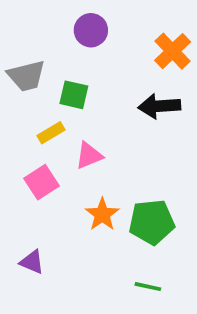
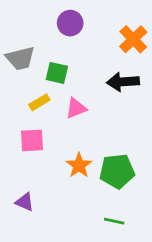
pink triangle: (89, 156) -> (76, 108), moved
pink square: (42, 182) -> (32, 140), turned 30

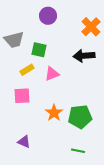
purple triangle: (25, 202) -> (24, 142), moved

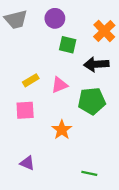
gray trapezoid: (14, 40) -> (16, 19), moved
green square: (39, 50) -> (68, 45), moved
green pentagon: (80, 117) -> (92, 101), moved

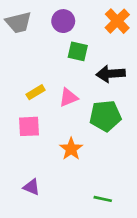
orange cross: (104, 31) -> (117, 21), moved

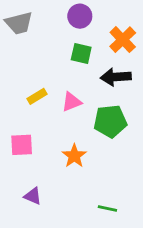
purple circle: (63, 21) -> (80, 16), moved
orange cross: (117, 21) -> (123, 40), moved
pink square: (29, 126) -> (22, 145), moved

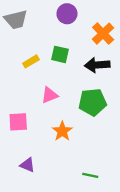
green square: (81, 53) -> (60, 54), moved
yellow rectangle: (37, 96) -> (31, 61), moved
pink triangle: (72, 102) -> (50, 95), moved

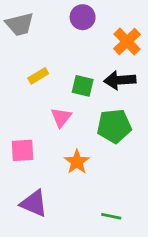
green square: (60, 54) -> (83, 86), moved
pink triangle: (50, 95) -> (61, 117), turned -30
purple triangle: (27, 165) -> (34, 203), size x1.5

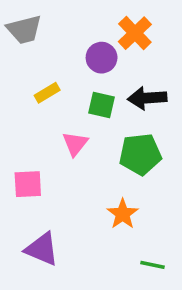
purple circle: (83, 17) -> (102, 58), moved
orange cross: (127, 42) -> (135, 33), moved
orange star: (77, 162) -> (123, 214), moved
green line: (111, 216) -> (152, 265), moved

